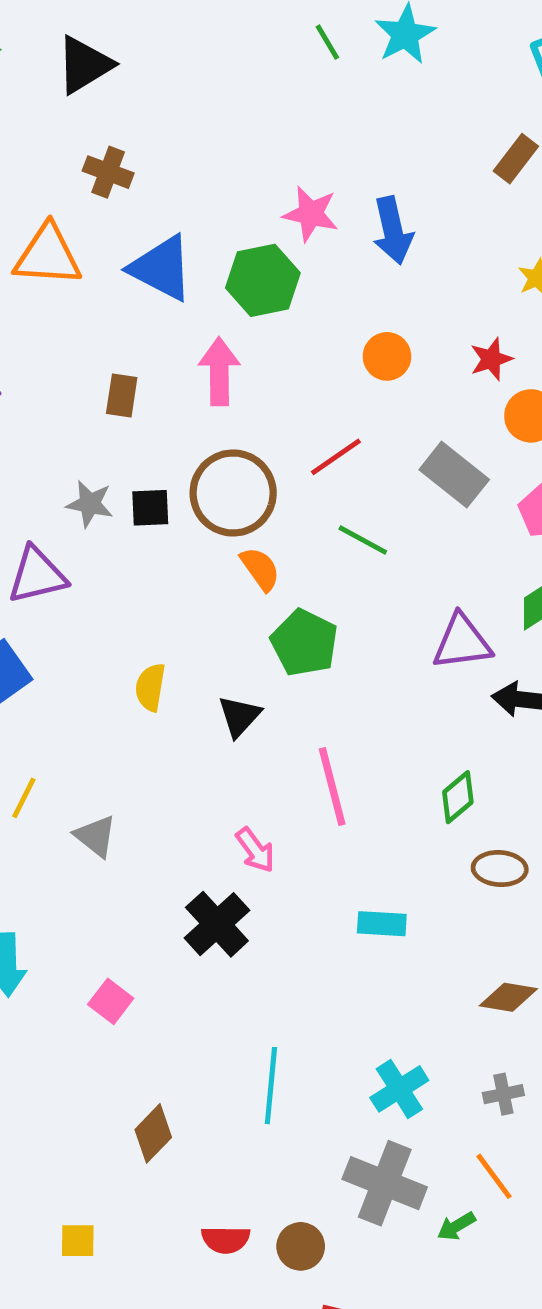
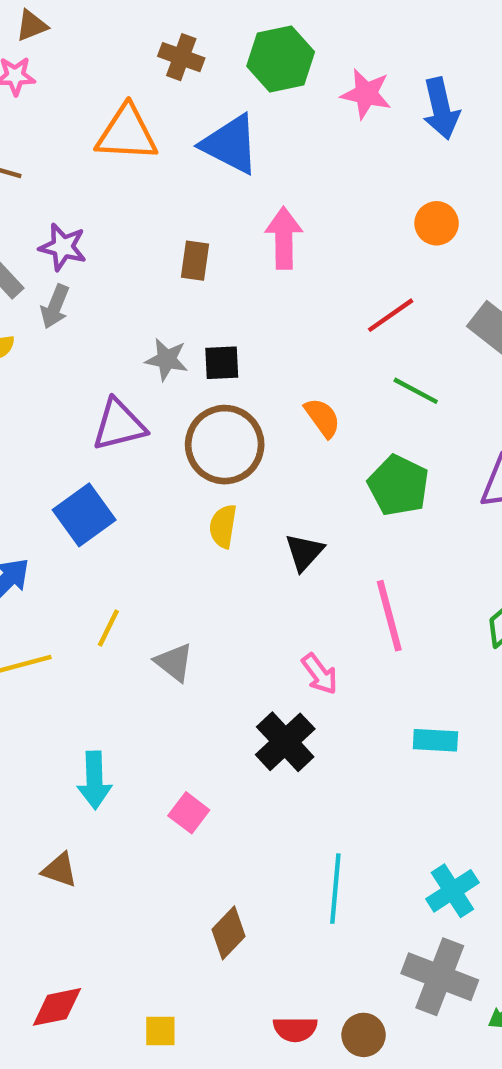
green hexagon: (263, 280) -> (281, 59), moved
brown circle: (233, 493) -> (225, 445), moved
green pentagon: (304, 643) -> (398, 485), moved

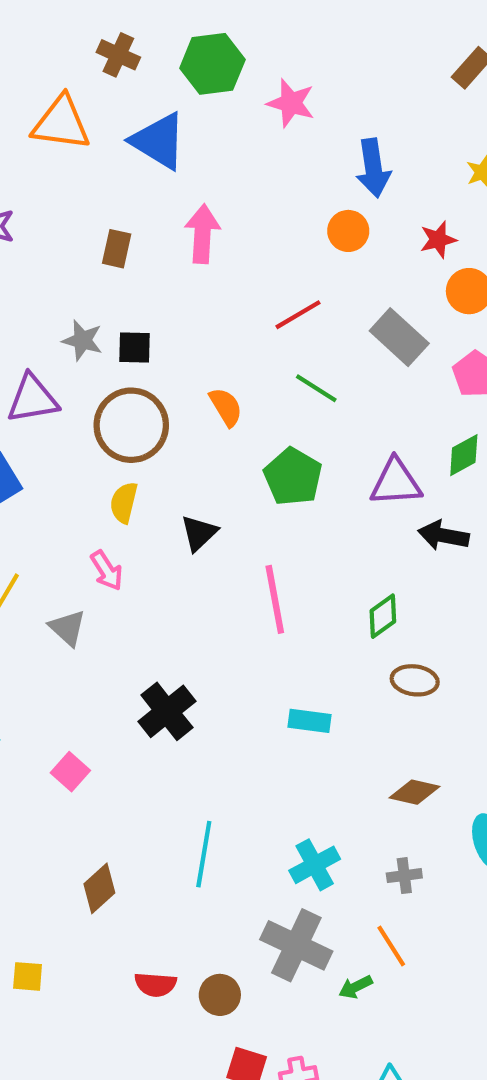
blue arrow: (441, 109) -> (373, 168), moved
pink arrow: (320, 674) -> (107, 571), moved

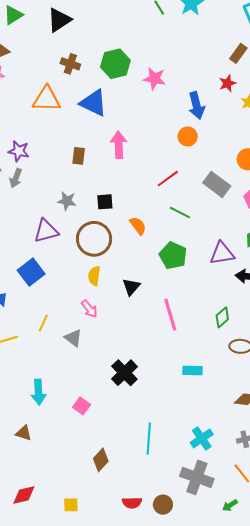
red star: (438, 240) -> (227, 83), moved
black square: (135, 347) -> (105, 202), moved
green arrow: (356, 987) -> (230, 505), moved

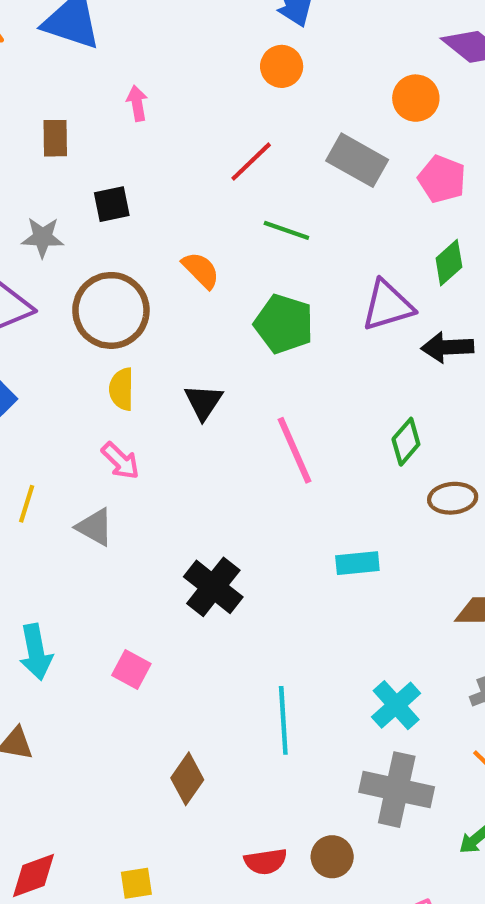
pink arrow: (119, 145) -> (137, 103), size x0.6
black square: (105, 202) -> (112, 204), moved

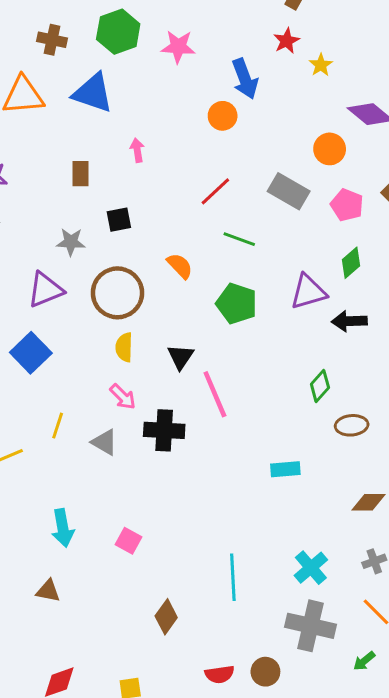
orange circle: (282, 66) -> (223, 116), moved
pink line: (294, 450) -> (215, 394), moved
black cross: (213, 587) -> (164, 430), moved, turned -36

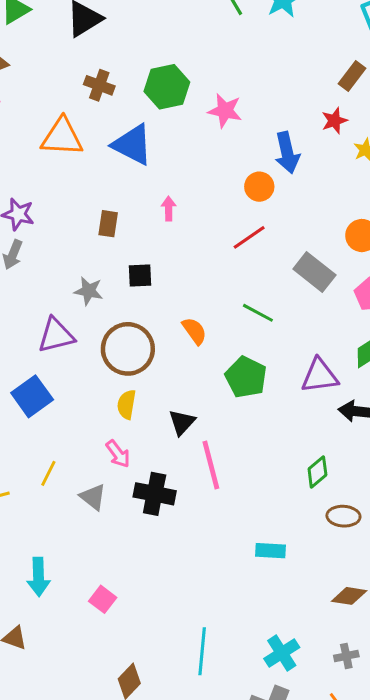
red line: (215, 191) -> (249, 237), moved

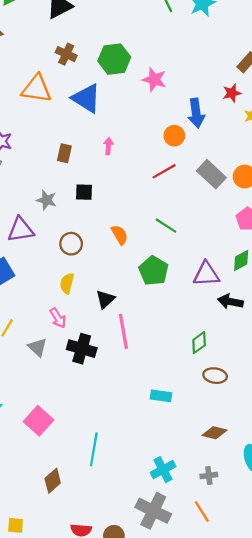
gray rectangle: (314, 272) -> (211, 174), moved
brown circle: (128, 349) -> (71, 244), size x0.6
pink square: (103, 599) -> (38, 421), size x1.5
cyan line: (202, 651) -> (94, 449), moved

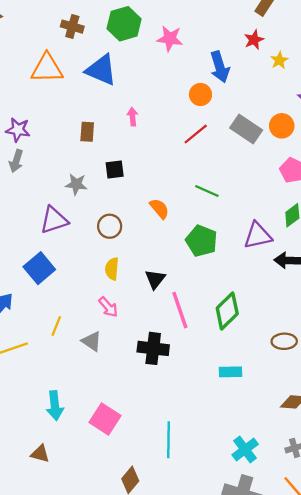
green diamond: (199, 343) -> (227, 311), moved, size x1.5
black cross: (82, 349) -> (153, 348), moved

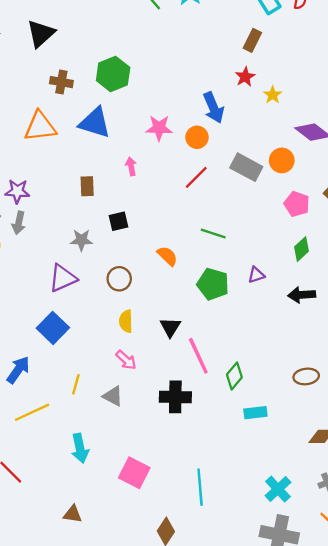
pink star: (170, 39) -> (159, 128), moved
purple triangle: (258, 236) -> (256, 275), moved, size x0.6
green diamond: (227, 311) -> (234, 376), moved, size x0.7
cyan arrow: (55, 406) -> (80, 448), moved

